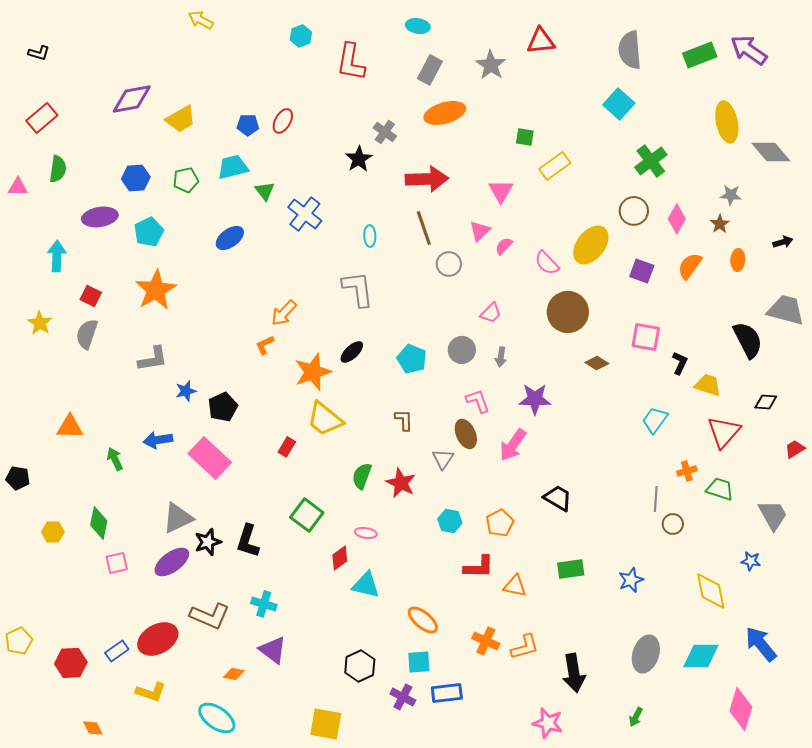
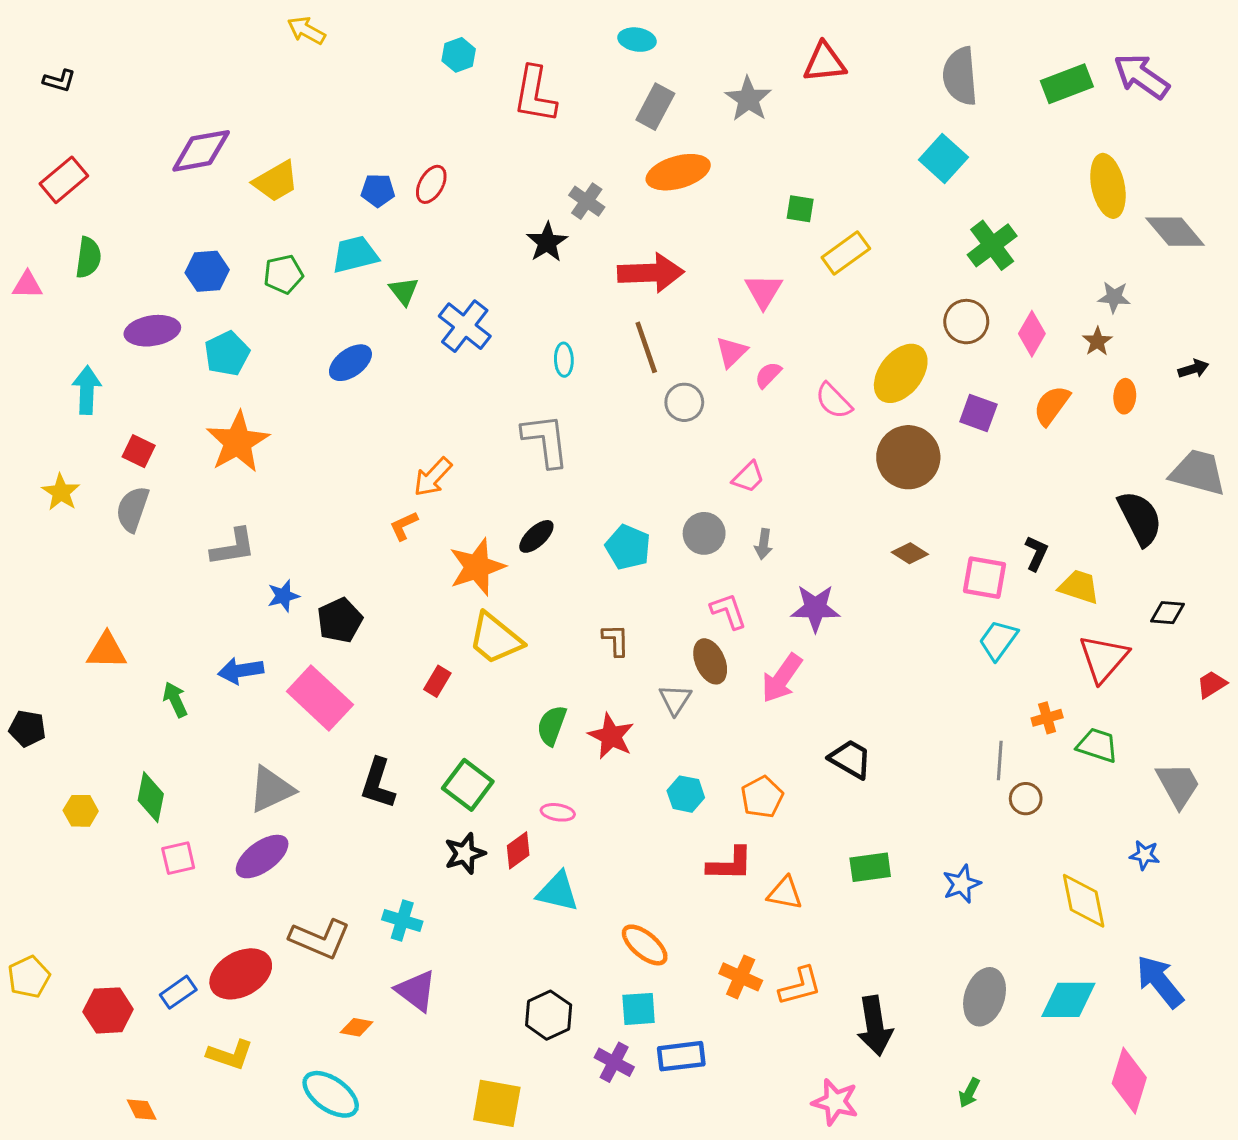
brown circle: (568, 312) -> (908, 457), moved
pink square: (646, 337) -> (985, 578), moved
black L-shape: (248, 541) -> (378, 783), moved
black star: (208, 542) -> (465, 853), moved

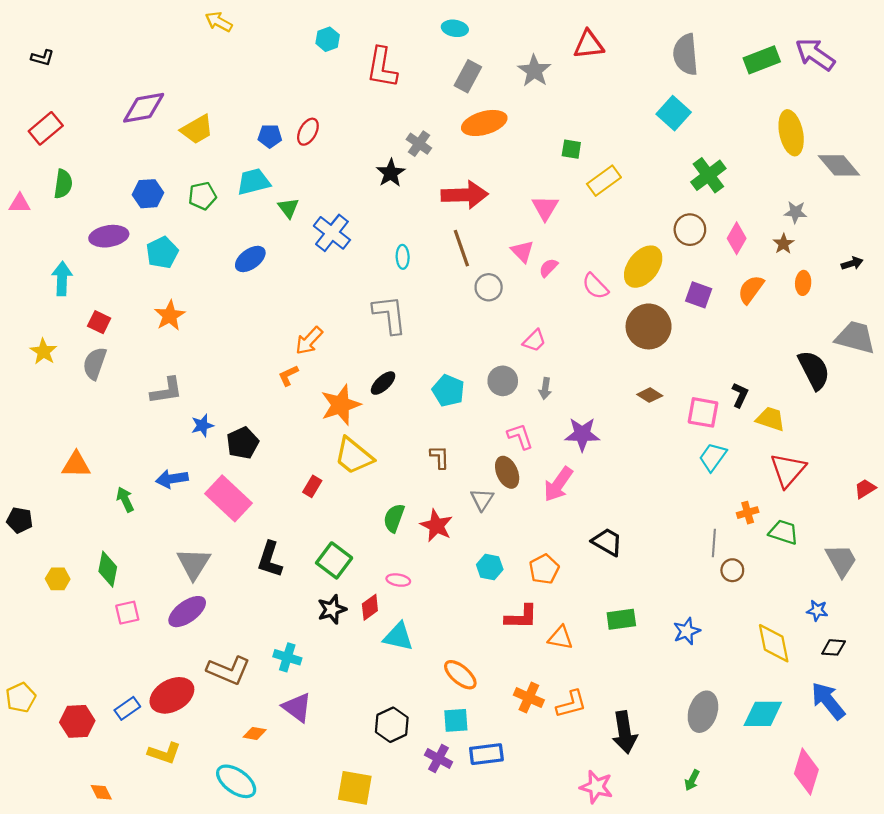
pink triangle: (732, 352) -> (522, 251), turned -30
orange star: (238, 442) -> (170, 316), size x0.7
black diamond: (1167, 613) -> (834, 647), moved
gray triangle: (271, 789) -> (194, 564), turned -33

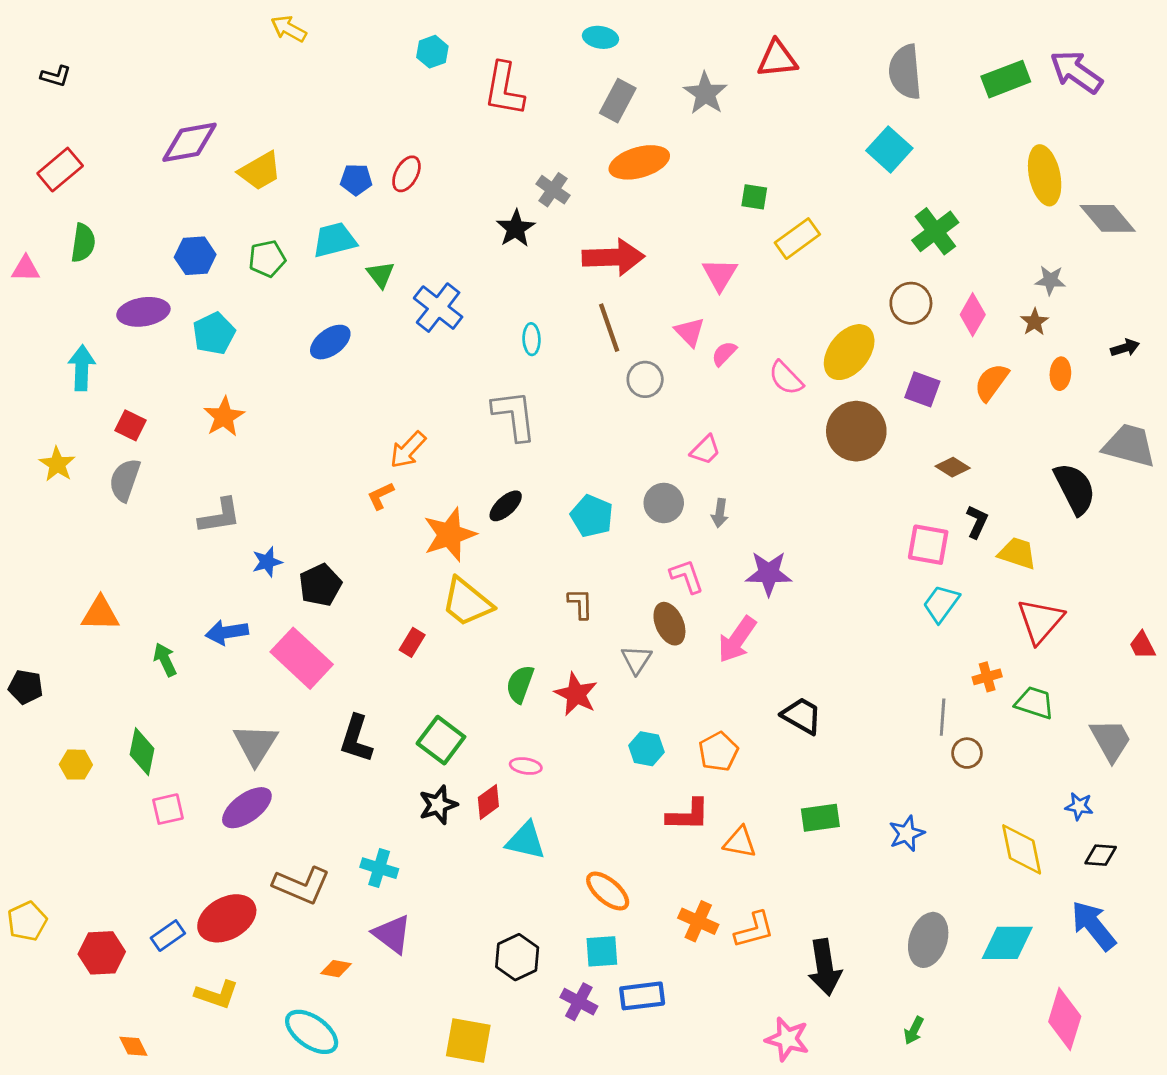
brown diamond: (650, 395) -> (953, 467), moved
red trapezoid: (865, 489) -> (1142, 645), turned -85

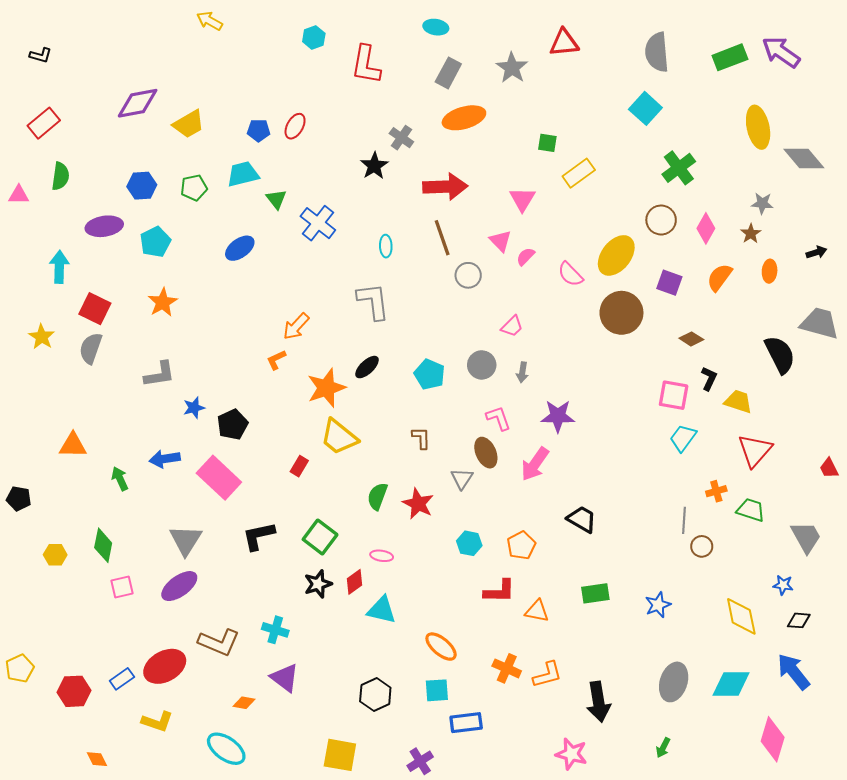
red square: (131, 425) -> (95, 309), size x1.4
black L-shape: (356, 739) -> (259, 536), turned 60
purple cross: (579, 1002) -> (420, 761), moved, turned 30

